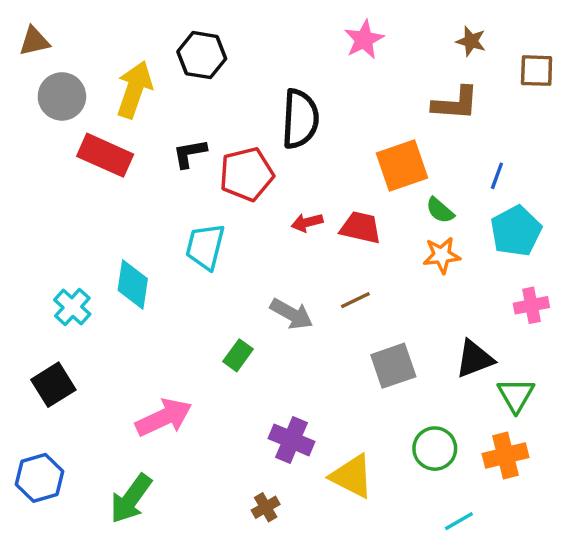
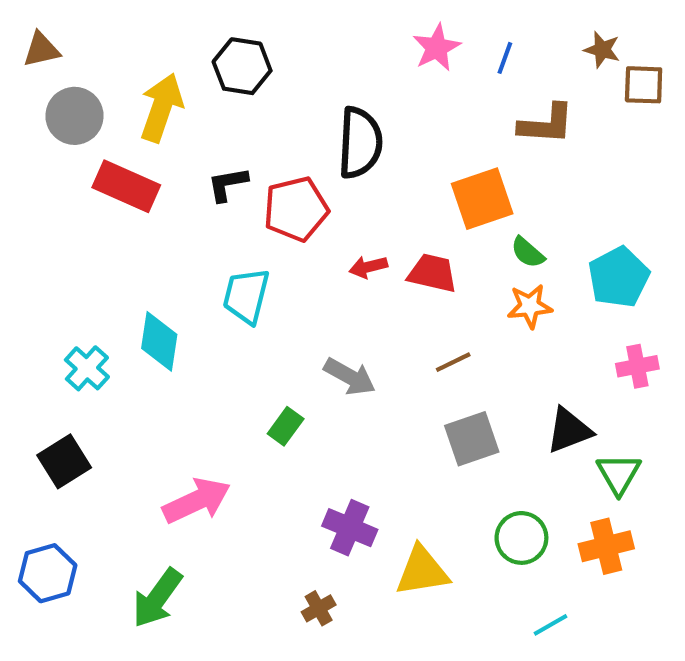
brown star: (471, 41) -> (602, 50), moved
blue line: (497, 176) -> (505, 58), moved
brown line: (355, 300) -> (453, 362), moved
yellow triangle: (352, 476) -> (422, 571), turned -36

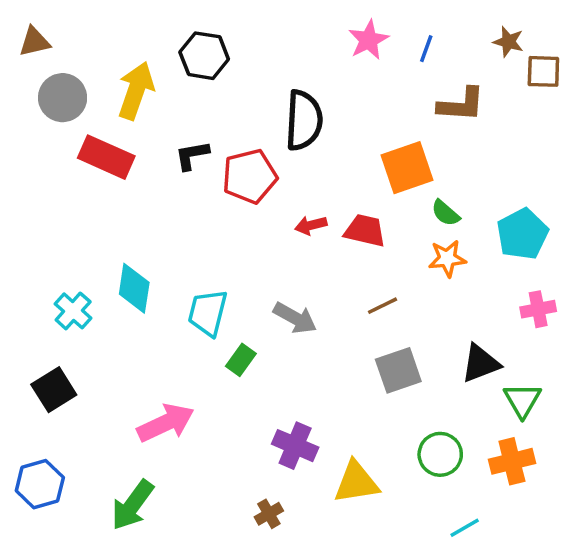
cyan trapezoid: (246, 296) -> (208, 313), moved

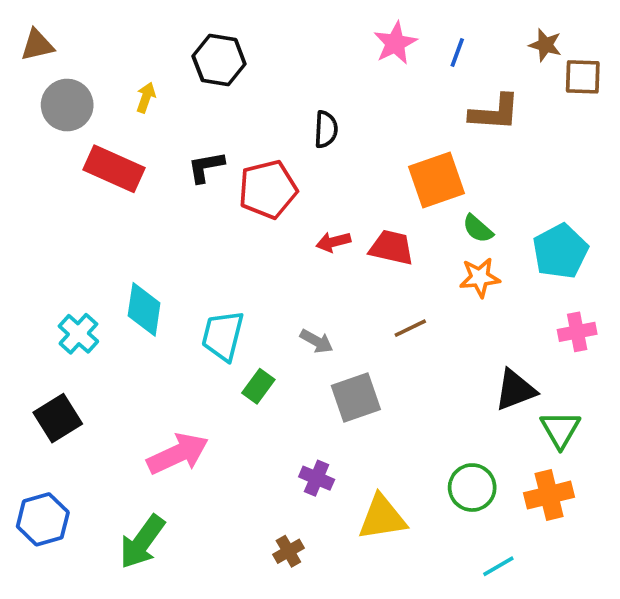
yellow arrow: (136, 91) -> (146, 98), size x0.5
black semicircle: (304, 120) -> (326, 129), size x0.6
gray arrow: (295, 318) -> (317, 341), size x0.7
gray square: (398, 370) -> (356, 398), moved
purple cross: (295, 446) -> (317, 478), size x0.7

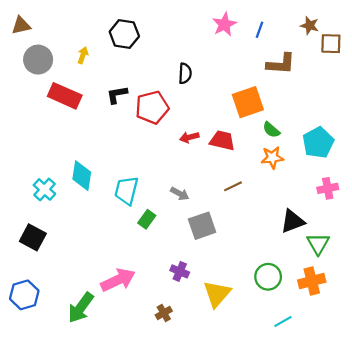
black square: (58, 418) -> (33, 237), turned -30
pink arrow: (178, 454) -> (118, 280), moved
yellow triangle: (382, 518) -> (217, 294), turned -40

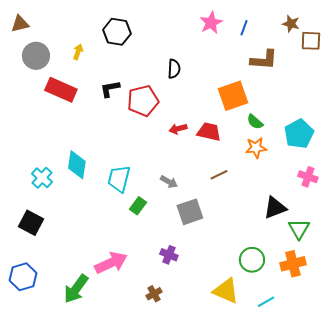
pink cross: (328, 188) -> (308, 177), turned 30
yellow triangle: (217, 294) -> (226, 291), moved, turned -48

